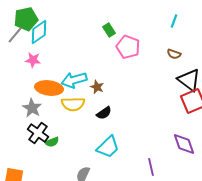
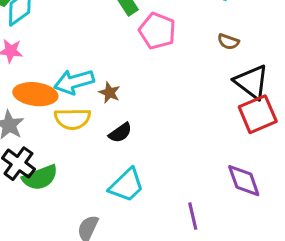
green semicircle: (52, 142) -> (40, 177), size x1.6

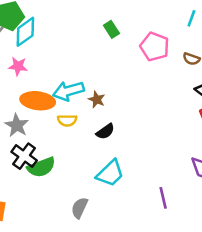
pink pentagon: (157, 31) -> (155, 47), moved
yellow semicircle: (72, 119) -> (67, 120), size x0.7

